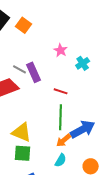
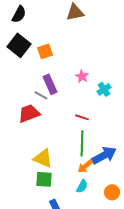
orange square: (24, 25) -> (45, 51), turned 35
purple rectangle: (34, 72) -> (50, 84), moved

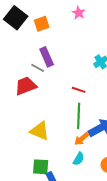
pink star: (82, 76) -> (79, 13), moved
green square: (44, 179) -> (41, 167), moved

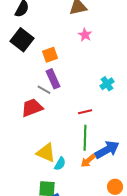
orange square: (42, 24) -> (50, 55), moved
red line: (79, 90) -> (85, 112), turned -32
cyan semicircle: (79, 159) -> (60, 164), moved

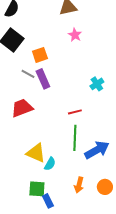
gray line: (44, 90) -> (28, 74), moved
orange arrow: (88, 161) -> (79, 185), moved, turned -35

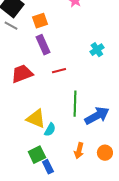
gray line: (28, 74) -> (11, 26), moved
red line: (75, 112) -> (59, 71), moved
green square: (37, 189) -> (37, 155), turned -30

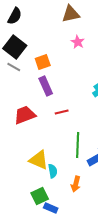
cyan semicircle: (50, 130) -> (53, 171), turned -40
orange arrow: (79, 151) -> (76, 184), moved
blue rectangle: (48, 167) -> (51, 208), turned -40

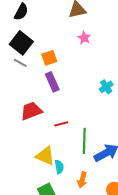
red line: (62, 112) -> (61, 124), moved

